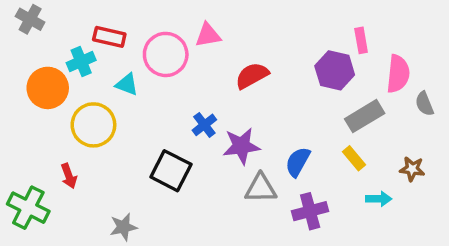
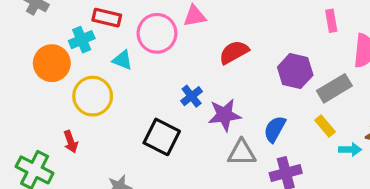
purple hexagon: (335, 70) -> (295, 71), moved
cyan arrow: (379, 199) -> (350, 150), moved

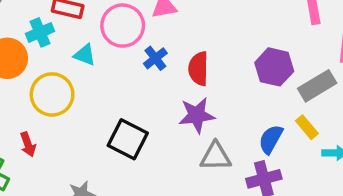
red semicircle: (234, 52) -> (198, 69), moved, turned -60
blue cross: (192, 96) -> (155, 58), moved
blue semicircle: (275, 129) -> (271, 139), moved

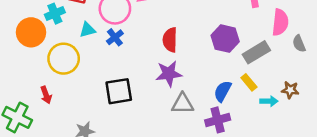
cyan triangle: (85, 55) -> (87, 30), turned -36
blue cross: (155, 58) -> (115, 37), moved
black square: (128, 139) -> (119, 91), turned -36

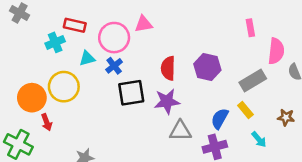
orange circle: (31, 32) -> (32, 98), moved
purple hexagon: (225, 39) -> (207, 67), moved
black square: (119, 91) -> (131, 93), moved
cyan arrow: (269, 101) -> (259, 139), moved, turned 49

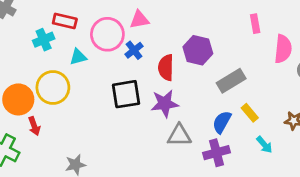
blue cross: (114, 66) -> (134, 50), moved
purple hexagon: (207, 67) -> (198, 50), moved
gray rectangle: (253, 81) -> (231, 81), moved

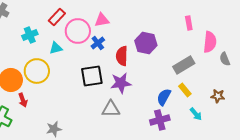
red rectangle: (65, 21) -> (57, 17), moved, turned -60
gray rectangle: (231, 81) -> (184, 65), moved
gray triangle: (179, 135) -> (111, 109), moved

